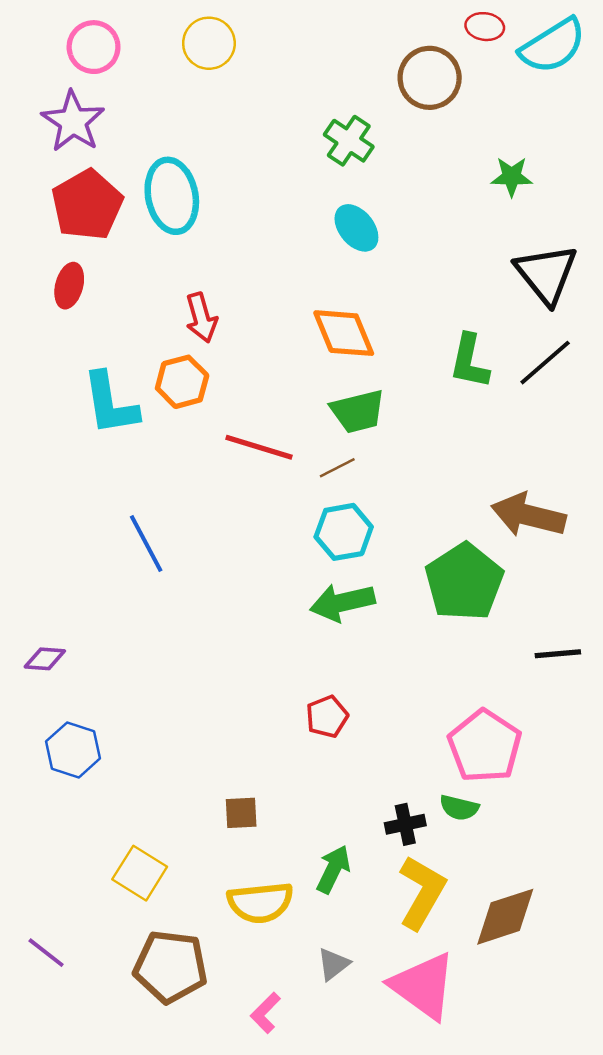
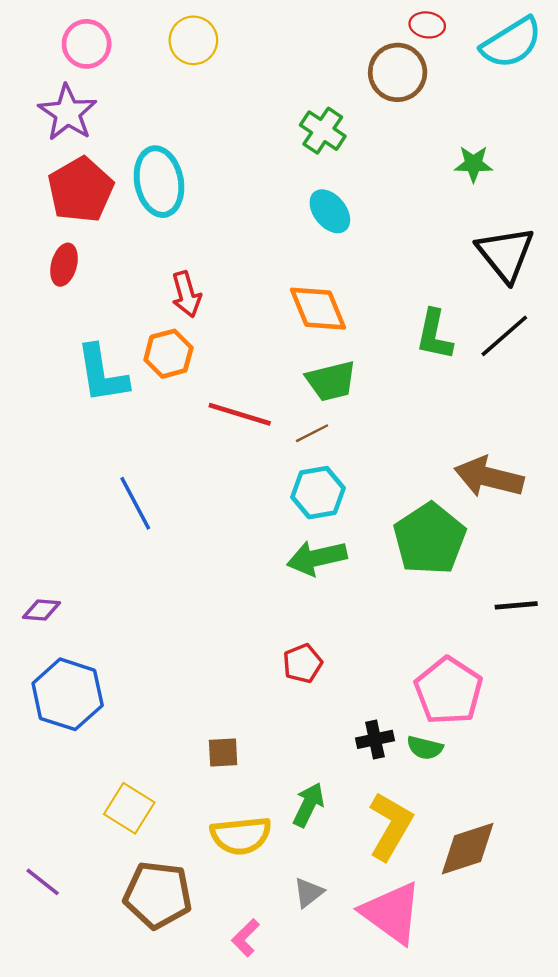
red ellipse: (485, 27) -> (427, 25), moved
blue hexagon: (73, 750) -> (68, 694), size x1.4
black cross: (405, 824) -> (375, 739), moved

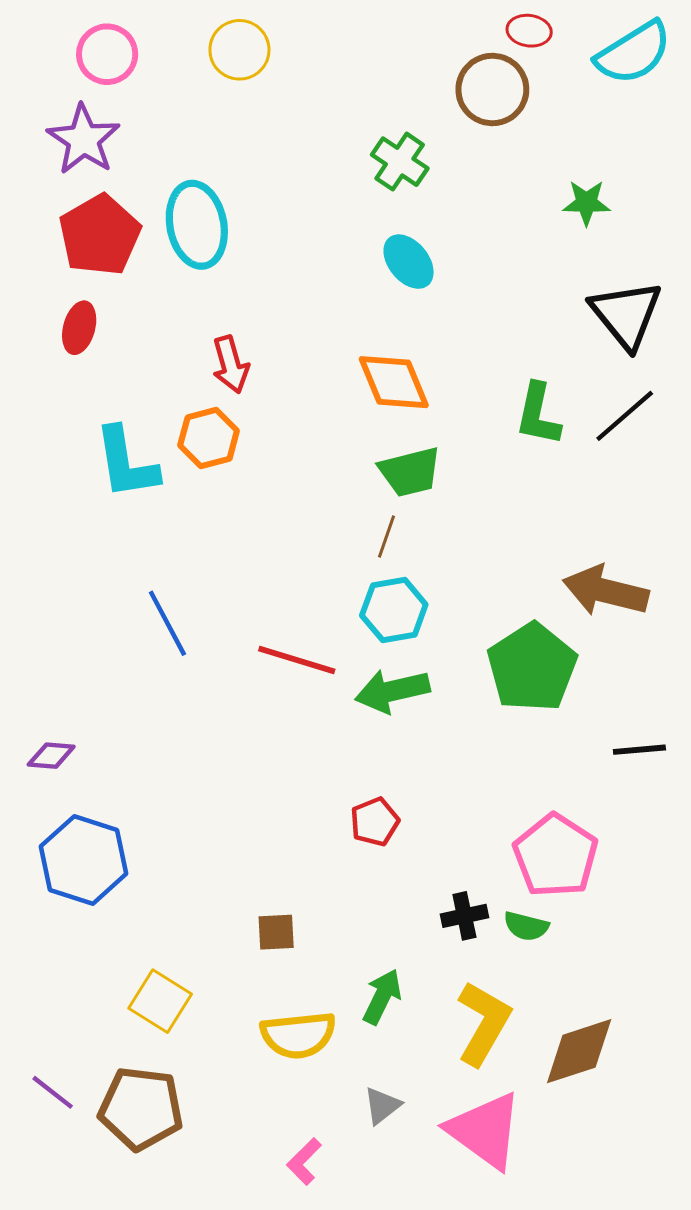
red line: (240, 414) -> (297, 660), moved
brown line: (312, 433) -> (386, 537), turned -44
brown pentagon: (158, 895) -> (141, 1108), moved

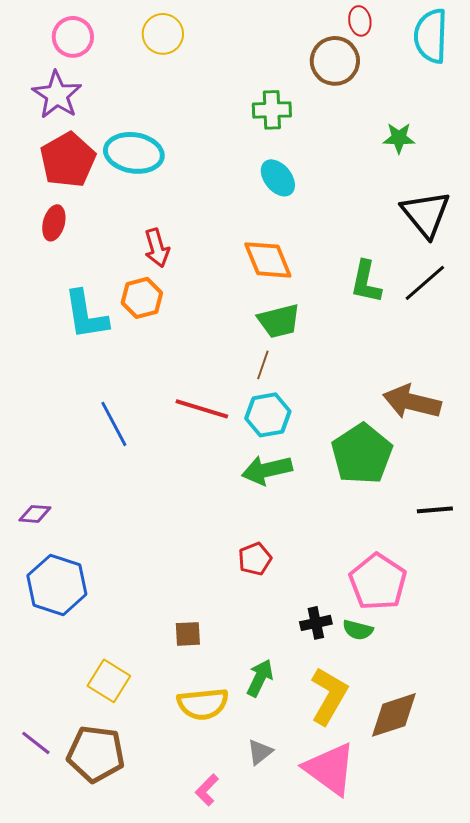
red ellipse: (529, 31) -> (360, 21), turned 72
cyan semicircle: (634, 53) -> (431, 36), turned 124
green cross: (400, 162) -> (272, 110), turned -36
cyan ellipse: (197, 225) -> (134, 153), turned -70
red line: (297, 660) -> (202, 409), moved

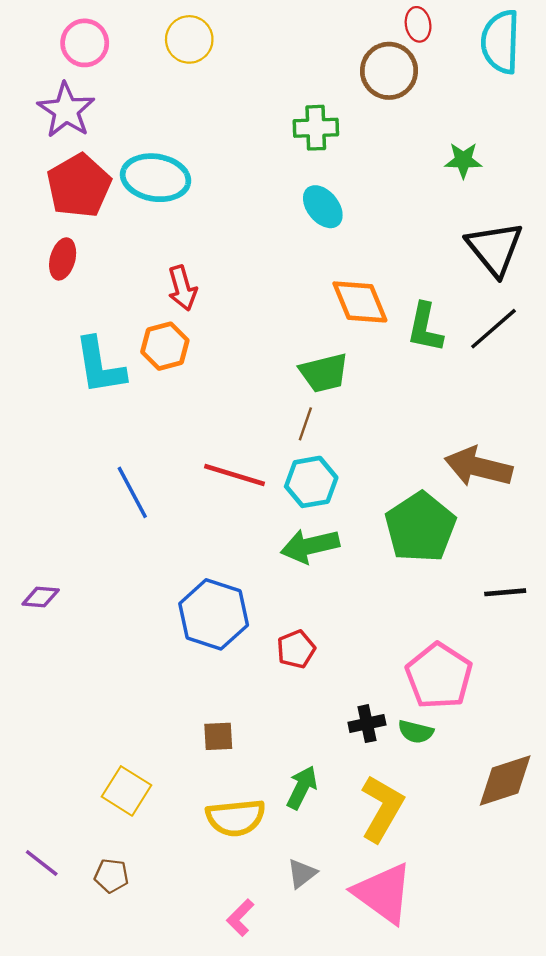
orange diamond: (268, 260) -> (360, 302), moved
blue hexagon: (57, 585) -> (214, 614), moved
brown diamond: (394, 715) -> (505, 780), moved
brown pentagon: (96, 754) -> (111, 876), size x0.5

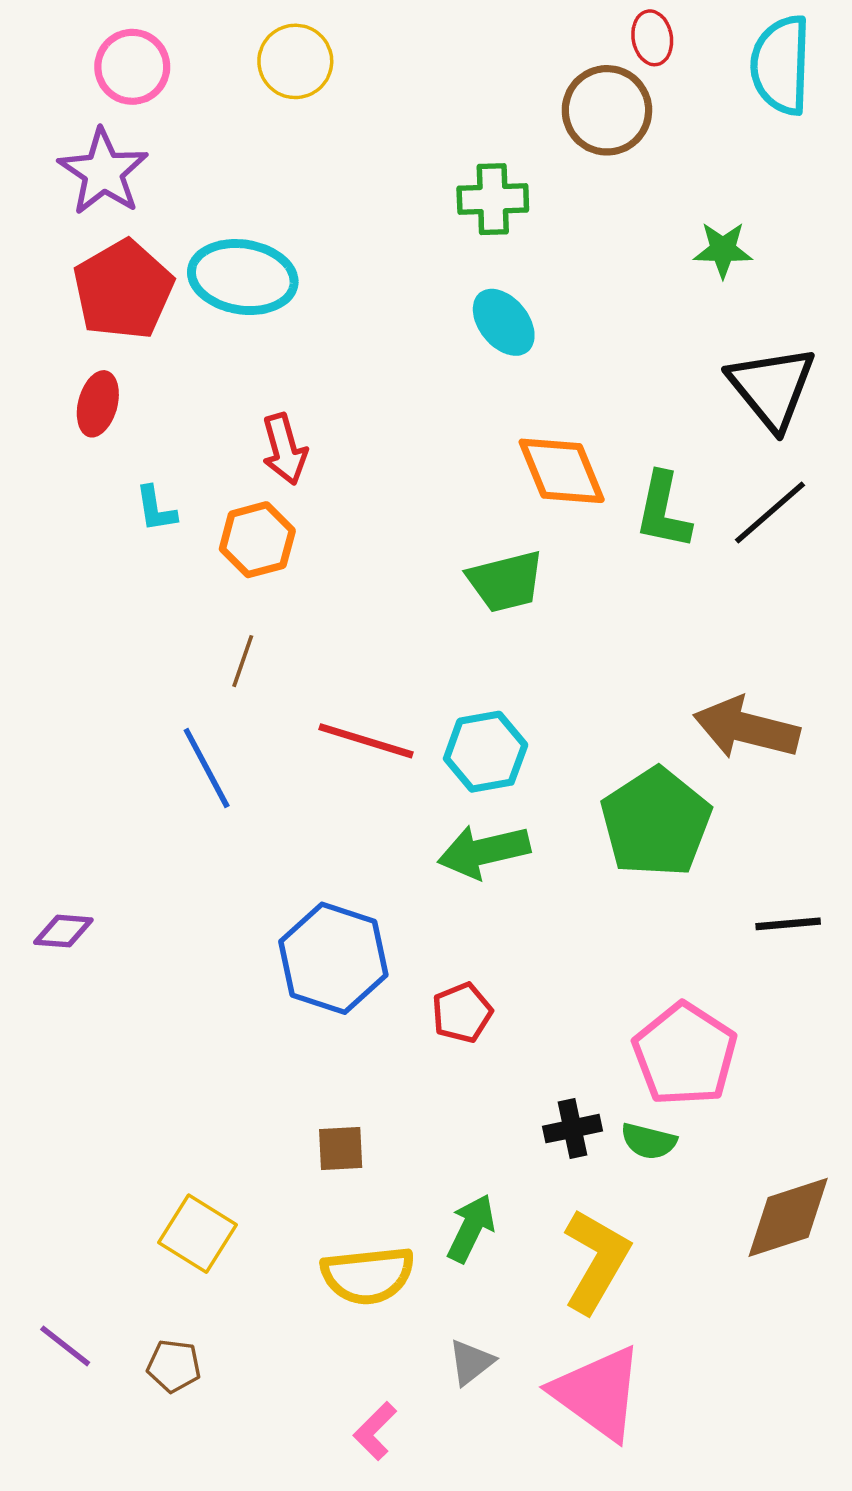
cyan L-shape: (100, 366) -> (156, 509), moved, size x0.5
brown line: (305, 424) -> (243, 661), moved

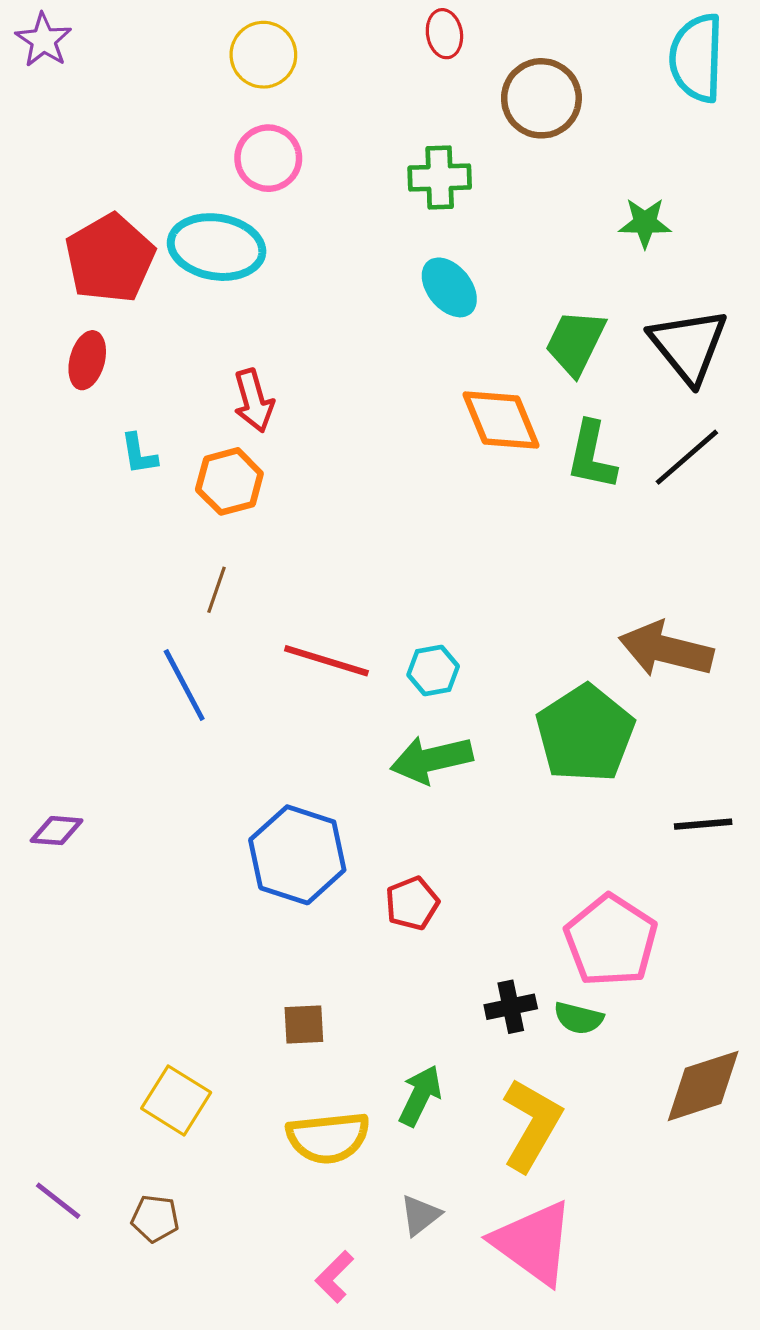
red ellipse: (652, 38) -> (444, 34), moved
pink circle: (132, 67) -> (268, 158), moved
purple star: (103, 172) -> (44, 40), moved, size x0.7
green trapezoid: (505, 581) -> (575, 342), moved, turned 130
cyan hexagon: (486, 752) -> (433, 671), size x0.7

